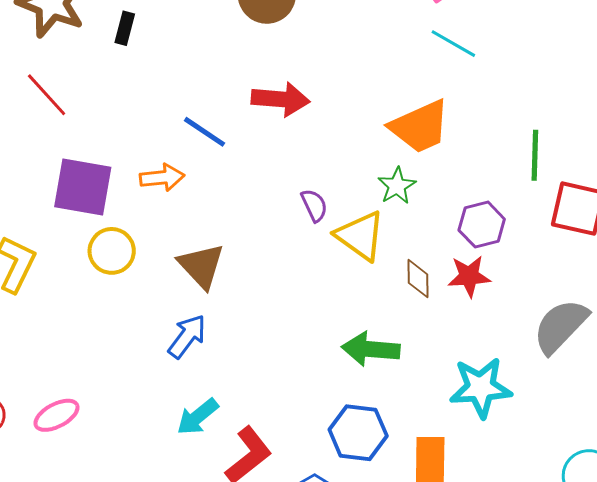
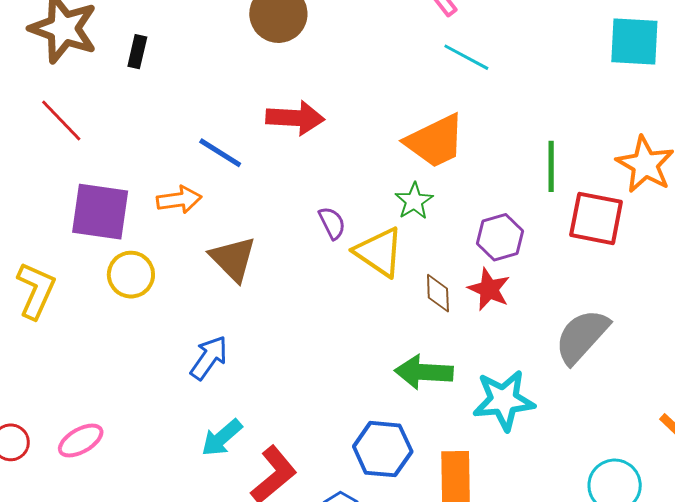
brown triangle: (201, 266) -> (233, 259), moved
red star: (469, 276) -> (489, 289), turned 30
green arrow: (371, 349) -> (424, 372), moved

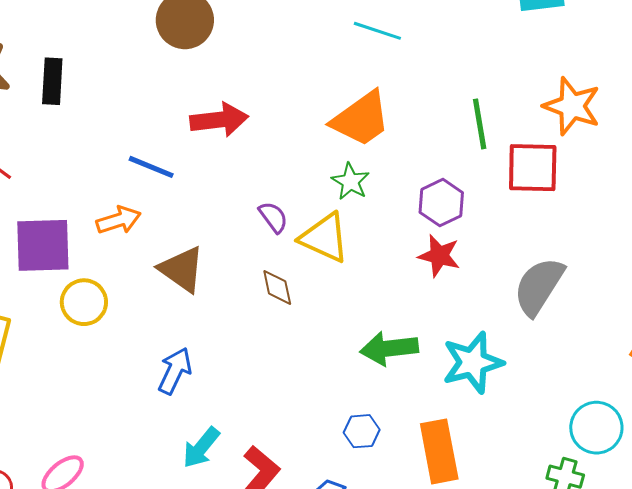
black rectangle: (137, 52) -> (52, 81), size x1.4
brown diamond: (438, 293) -> (277, 287), moved
blue hexagon: (383, 449) -> (362, 431), size x0.6

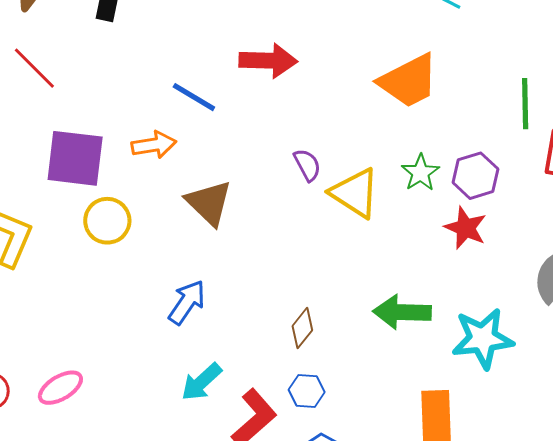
green star: (350, 182) -> (420, 173), moved
brown diamond: (277, 287) -> (302, 328), moved, turned 42
blue hexagon: (362, 431) -> (307, 391), moved

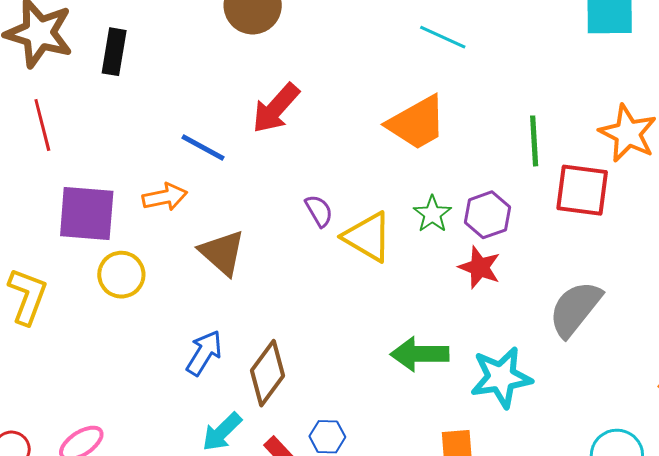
red arrow: (268, 61) -> (276, 108), turned 132
red line: (34, 68) -> (42, 125), turned 33
brown diamond: (302, 328) -> (267, 373), moved, size x1.6

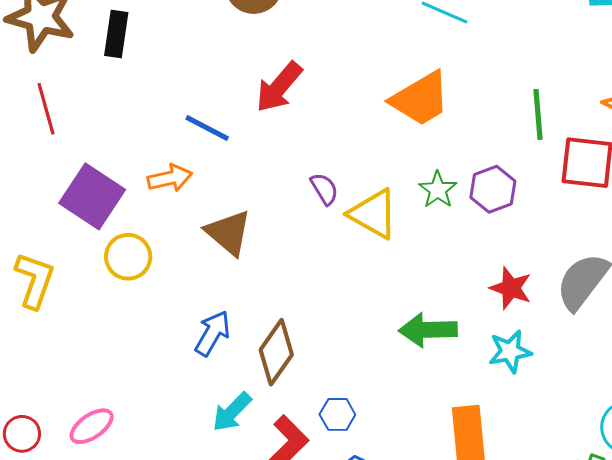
purple square: (87, 214) -> (92, 196), turned 30
red star: (480, 267) -> (511, 288), moved
cyan star: (501, 377) -> (510, 351), size x0.7

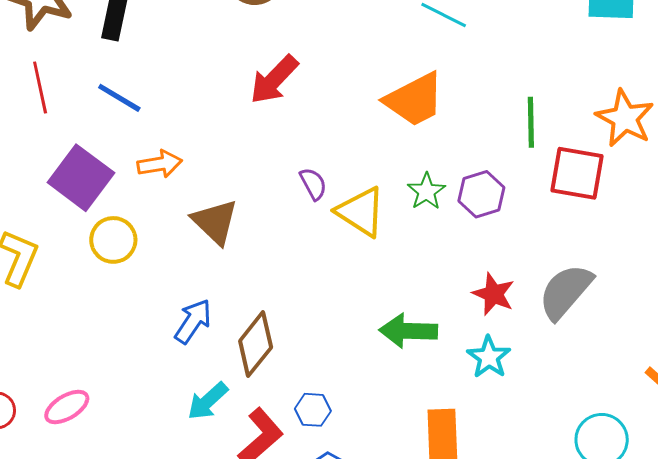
blue line: (207, 128) -> (119, 98), moved
cyan star: (510, 351) -> (489, 357), turned -30

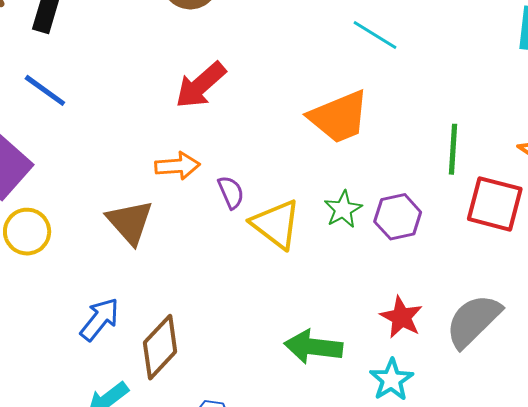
orange arrow: (160, 164) -> (177, 166), moved

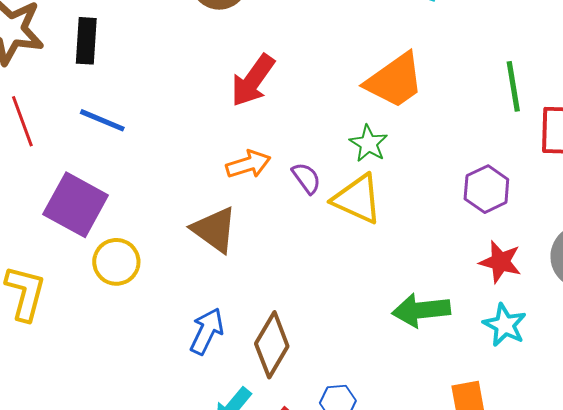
green star: (343, 209) -> (369, 144), moved
purple hexagon: (398, 217) -> (486, 189), moved

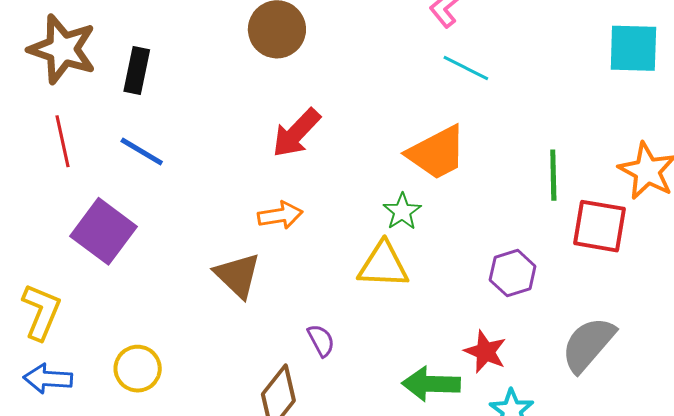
purple semicircle: (306, 178) -> (321, 340), moved
yellow triangle: (357, 199) -> (383, 265), turned -30
yellow circle: (116, 262) -> (138, 369), moved
red star: (500, 262) -> (485, 352), moved
blue arrow: (207, 331) -> (48, 379), moved, turned -120

